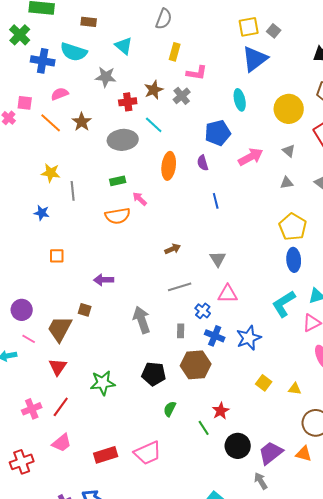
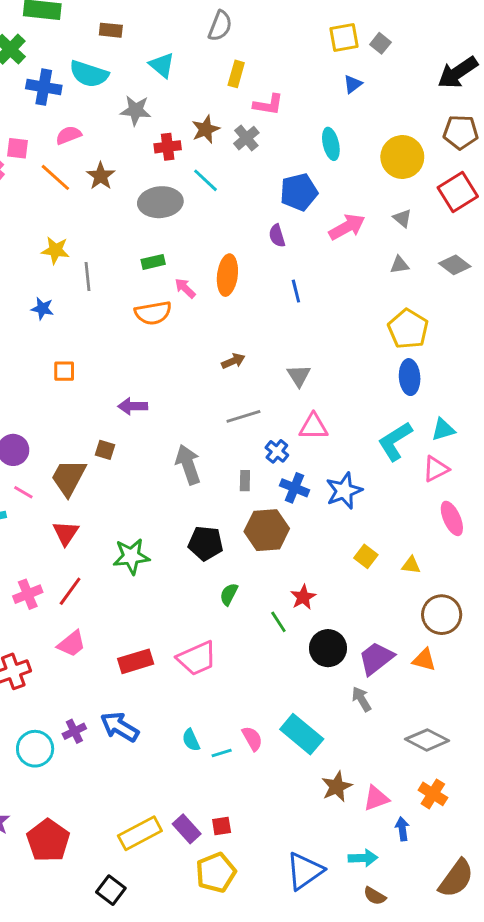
blue triangle: (255, 59) -> (353, 84), size x0.5
orange ellipse: (169, 166) -> (227, 275), moved

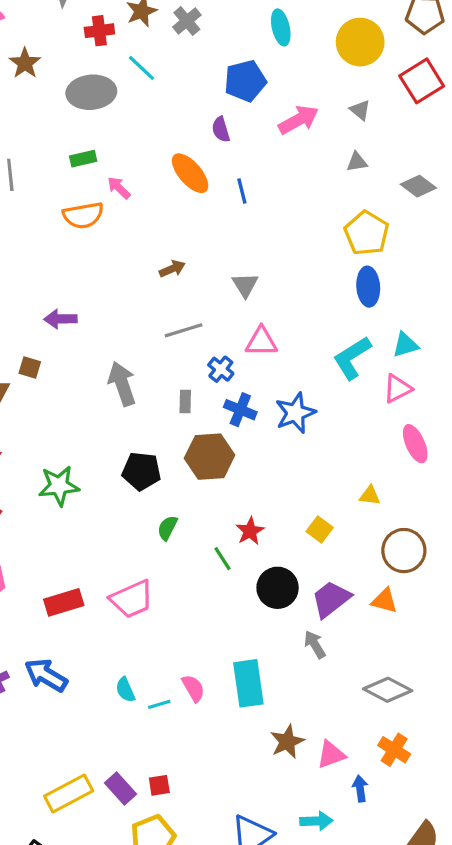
gray diamond: (455, 265) -> (418, 186), moved
orange ellipse: (227, 275) -> (190, 173), moved, turned -48
yellow square: (366, 556) -> (320, 529), moved
cyan rectangle: (302, 734) -> (248, 683), turned 42

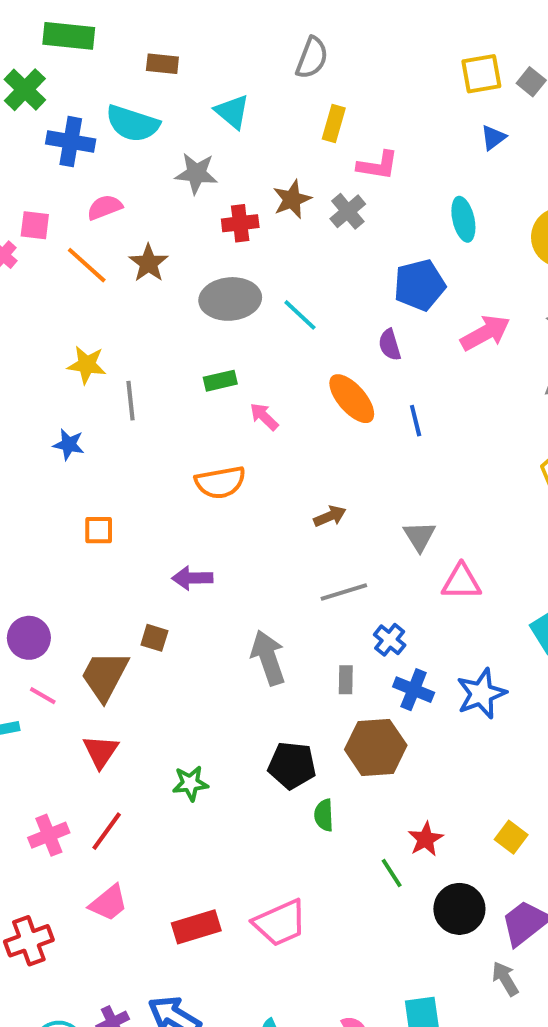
cyan line: (141, 68) -> (300, 315), moved
orange semicircle: (83, 215) -> (220, 482), moved
pink triangle: (261, 342) -> (461, 582), moved
green star: (59, 486) -> (190, 783), size x0.7
green semicircle: (167, 528) -> (324, 815), moved, turned -30

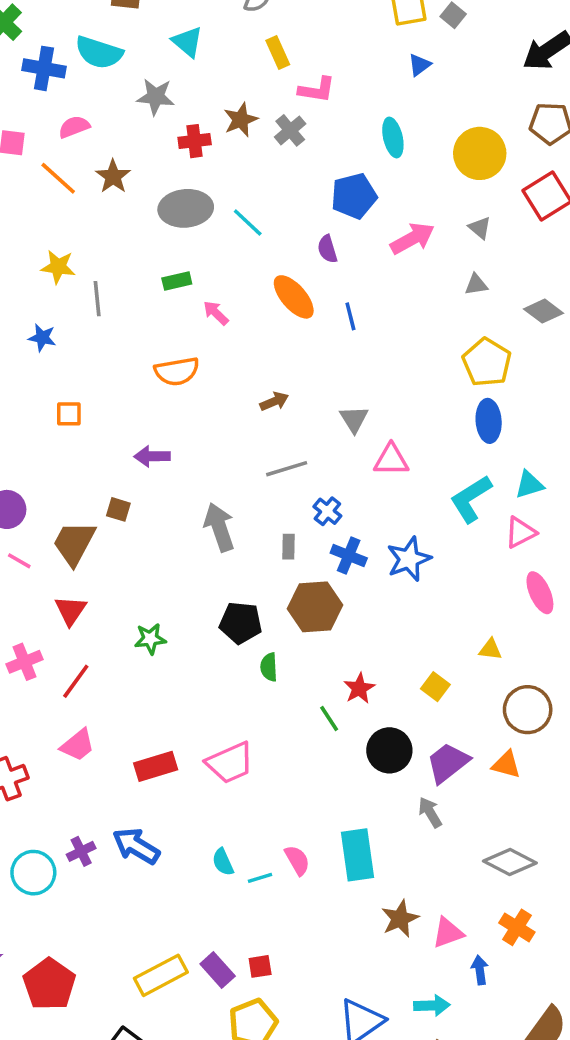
yellow rectangle: (334, 124) -> (278, 52), turned -40
pink cross: (49, 835) -> (24, 662), moved

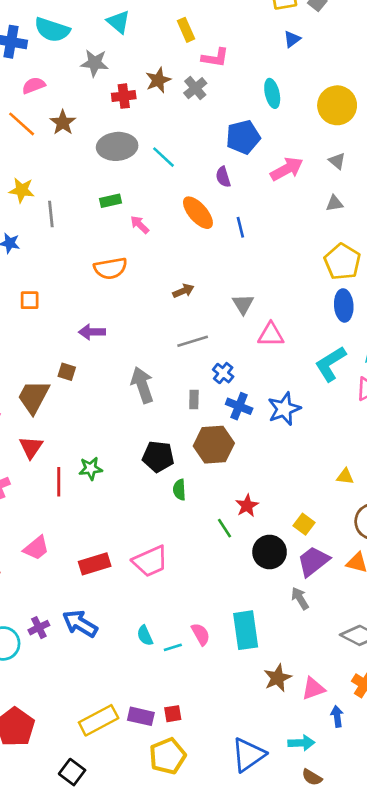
red line: (76, 681) -> (59, 482), moved, turned -36
yellow square: (435, 687) -> (304, 524), moved
purple rectangle: (218, 970) -> (141, 716), turned -35

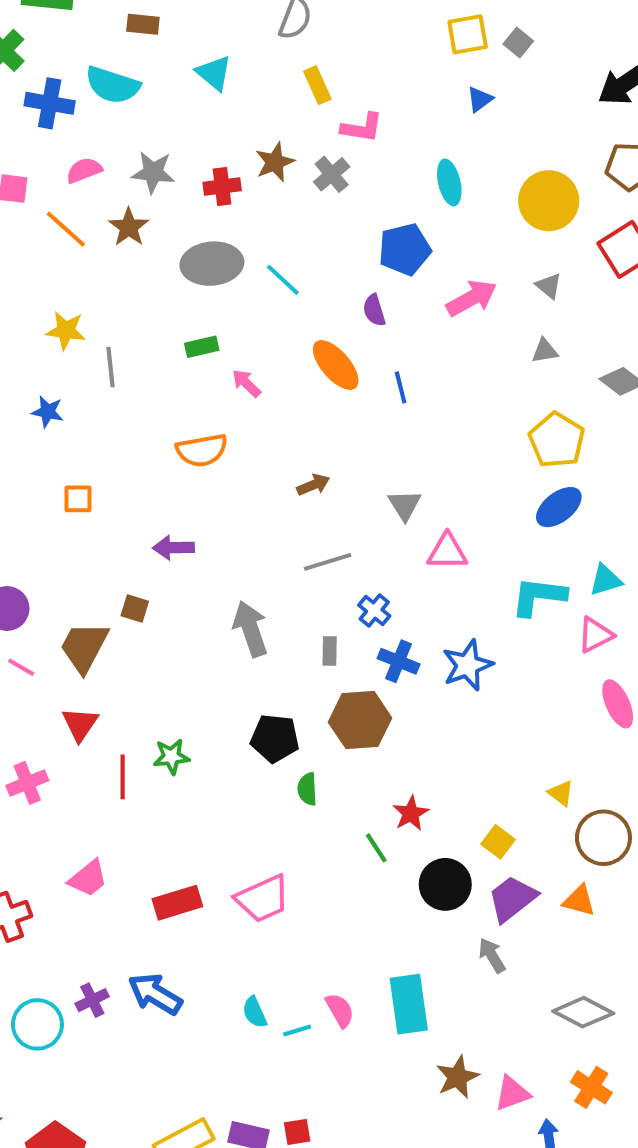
gray star: (95, 63) -> (153, 172), moved
blue ellipse: (344, 305) -> (559, 507), turned 56
cyan L-shape: (330, 364) -> (539, 596), turned 39
yellow triangle: (345, 476) -> (561, 793), moved, turned 30

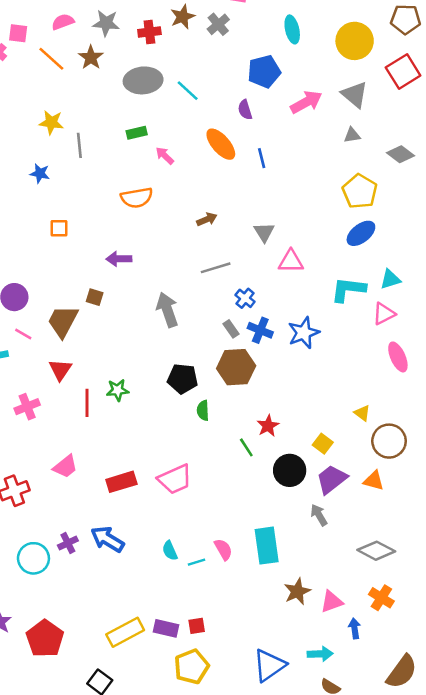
gray triangle: (549, 286) -> (355, 94), size x1.6
gray rectangle: (330, 651) -> (231, 329), moved, turned -36

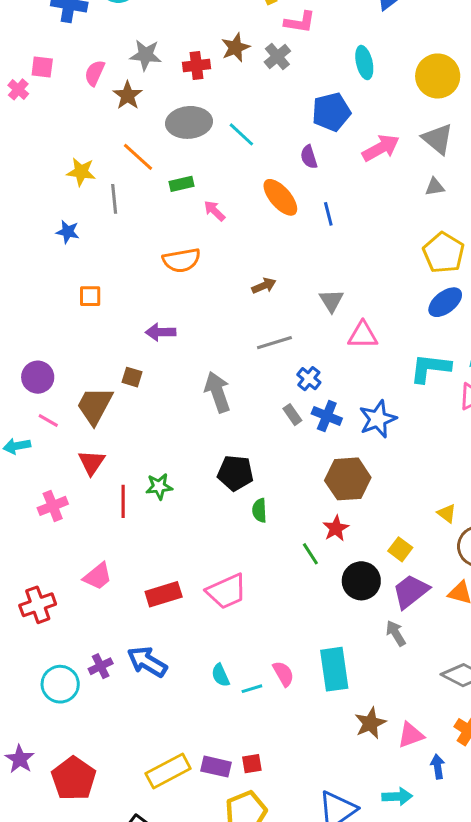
pink semicircle: (63, 22) -> (95, 73), moved, turned -45
orange line: (51, 59) -> (138, 157), moved
brown hexagon: (236, 367) -> (348, 479), moved

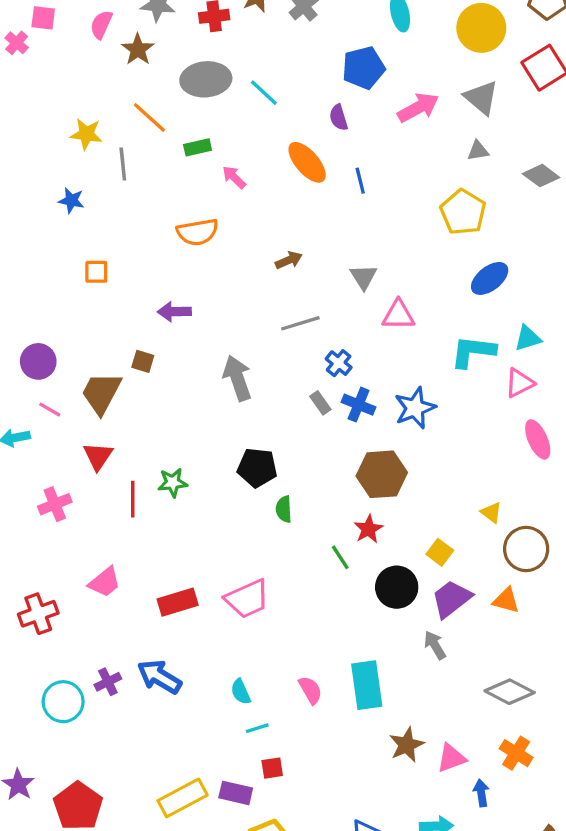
yellow pentagon: (444, 253) -> (463, 212), moved
cyan line: (252, 689) -> (257, 728), moved
red square: (252, 764) -> (272, 768), moved

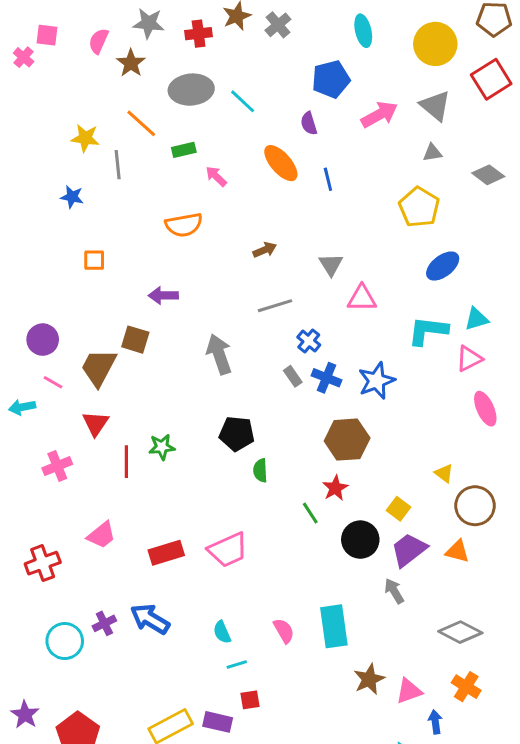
brown square: (143, 361) -> (135, 340), size x1.4

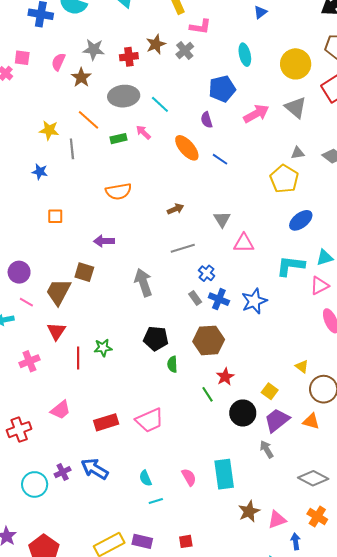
gray triangle: (432, 153) -> (298, 153), moved
pink arrow: (216, 176) -> (143, 132), moved
blue line: (328, 179) -> (220, 159), turned -42
brown hexagon: (347, 440) -> (209, 340), moved
red square: (250, 700) -> (186, 541), moved

